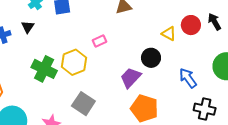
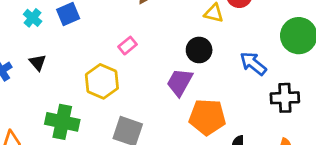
black triangle: (28, 27) -> (38, 63), moved
green cross: (44, 69) -> (62, 122), moved

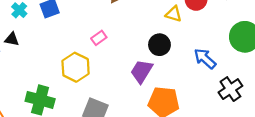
black triangle: (38, 63) -> (12, 39), moved, turned -42
black cross: (285, 98) -> (230, 89), turned -35

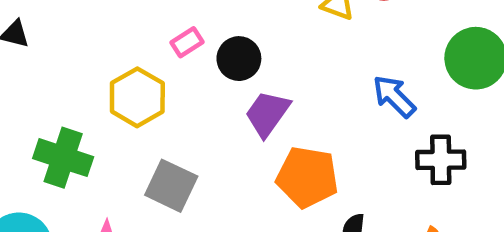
black circle: (159, 45) -> (239, 59), moved
black cross: (230, 89) -> (441, 160), turned 30

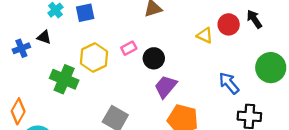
yellow hexagon: (137, 97) -> (94, 58), moved
green cross: (63, 158) -> (64, 79), moved

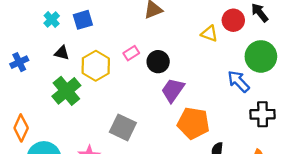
black triangle: (44, 37) -> (62, 53), moved
green circle: (271, 68) -> (261, 56), moved
green cross: (64, 79) -> (66, 91), turned 32

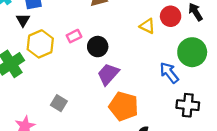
black triangle: (62, 53) -> (23, 20), moved, turned 40
gray square: (123, 127) -> (59, 103), size x0.7

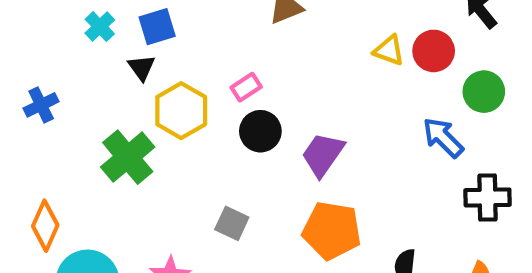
red circle: (171, 16) -> (434, 51), moved
black circle: (98, 47) -> (260, 131), moved
green circle: (192, 52) -> (484, 92), size x0.7
orange pentagon: (124, 106) -> (332, 231), moved

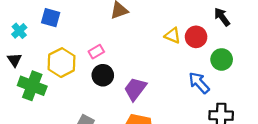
cyan cross: (100, 27) -> (19, 31), moved
blue square: (157, 27) -> (51, 18), turned 30
black triangle: (142, 67) -> (15, 60), moved
green cross: (128, 157) -> (32, 86), turned -32

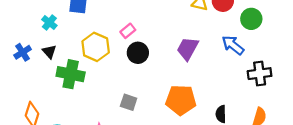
purple trapezoid: (135, 89) -> (188, 49), moved

